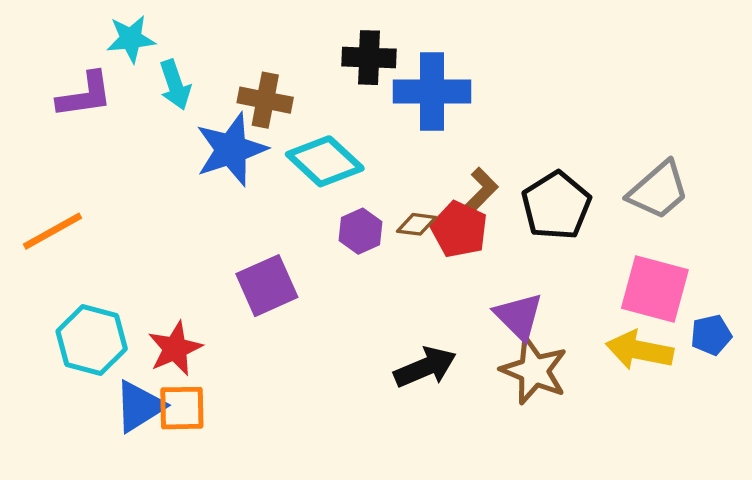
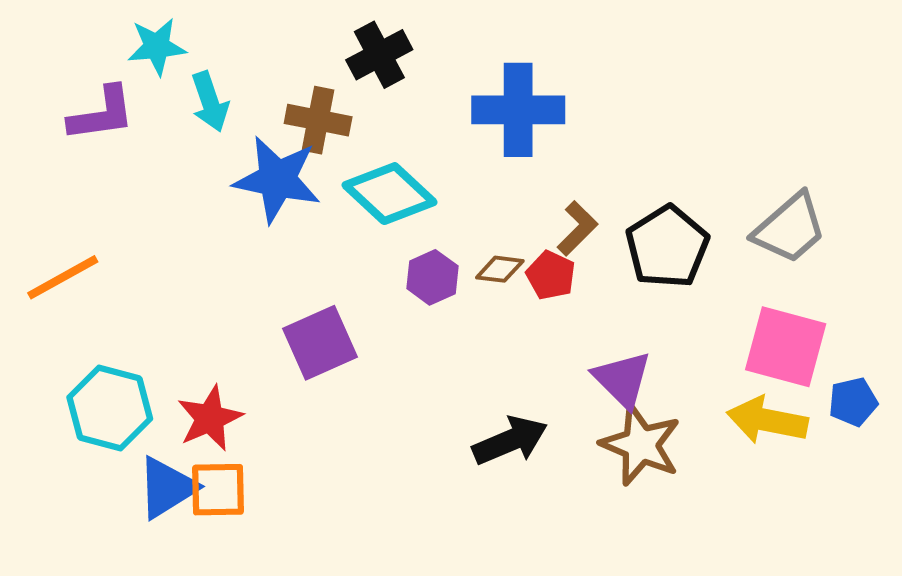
black cross: (369, 58) -> (379, 55), moved, turned -30
blue star: (231, 149) -> (277, 179), turned 30
red pentagon: (459, 229) -> (551, 275), size x0.7

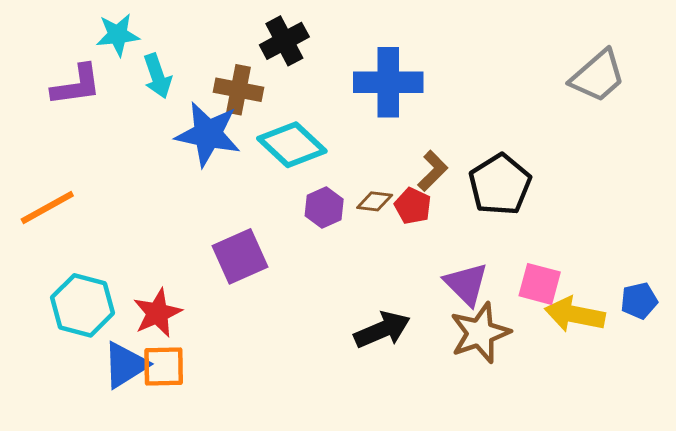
gray trapezoid: (790, 228) -> (598, 76), moved
pink square: (786, 347) -> (540, 284), moved, size x0.7
brown star: (641, 445) -> (480, 333), turned 30

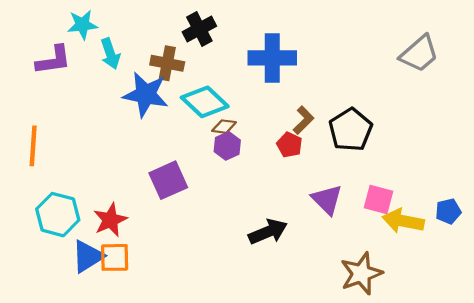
brown diamond: (375, 201) -> (224, 127), moved
orange line: (47, 208) -> (33, 146), turned -57
brown star: (480, 333) -> (361, 274), moved

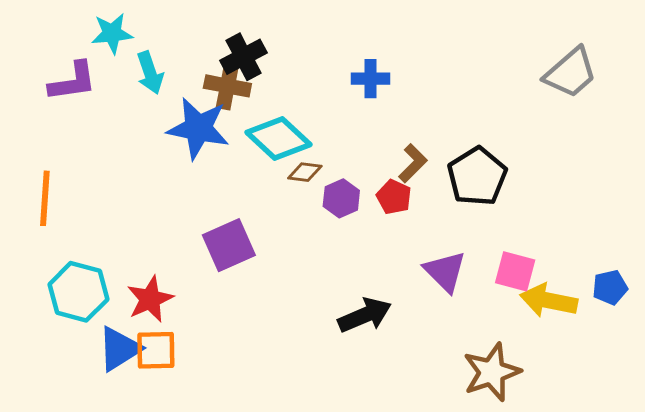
black cross: (199, 29) -> (243, 57), moved
blue cross: (272, 58) -> (371, 79), size x0.6
purple hexagon: (227, 146) -> (341, 198), moved

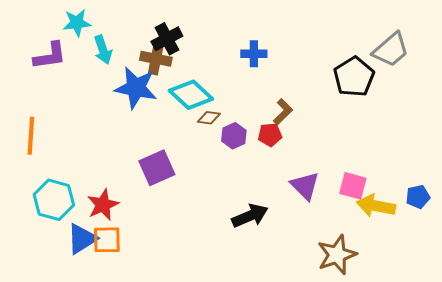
black pentagon: (477, 176) -> (354, 77), moved
red pentagon: (394, 197) -> (270, 135), turned -30

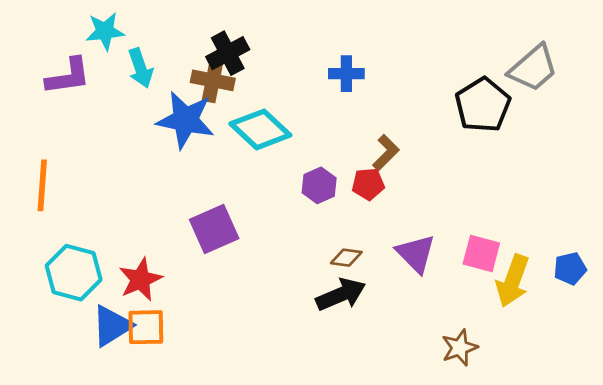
brown diamond: (209, 118) -> (346, 258), moved
yellow arrow: (376, 206) -> (513, 281), turned -81
brown star: (337, 255) -> (460, 348), size x0.7

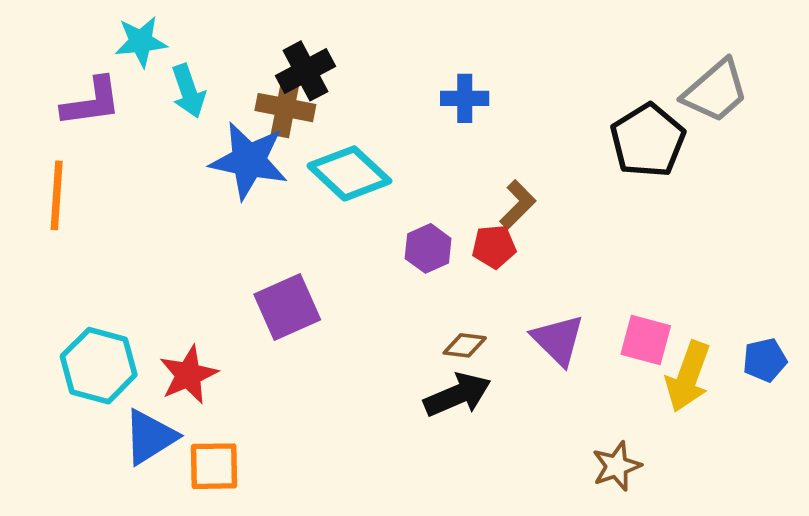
orange line: (42, 185) -> (57, 195), moved
orange square: (146, 327) -> (214, 466), moved

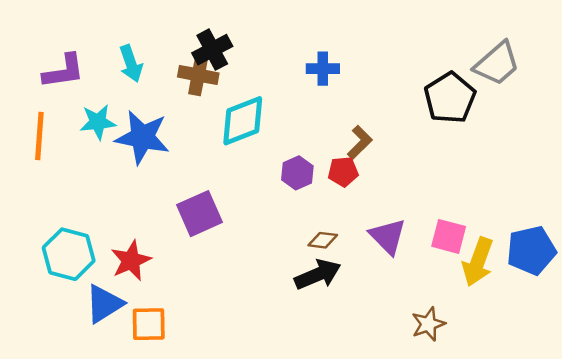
cyan star: (141, 42) -> (98, 122), moved
blue star: (249, 161) -> (142, 137), moved
cyan diamond: (349, 173) -> (243, 121), turned -64
blue pentagon: (765, 360) -> (531, 250), size x1.6

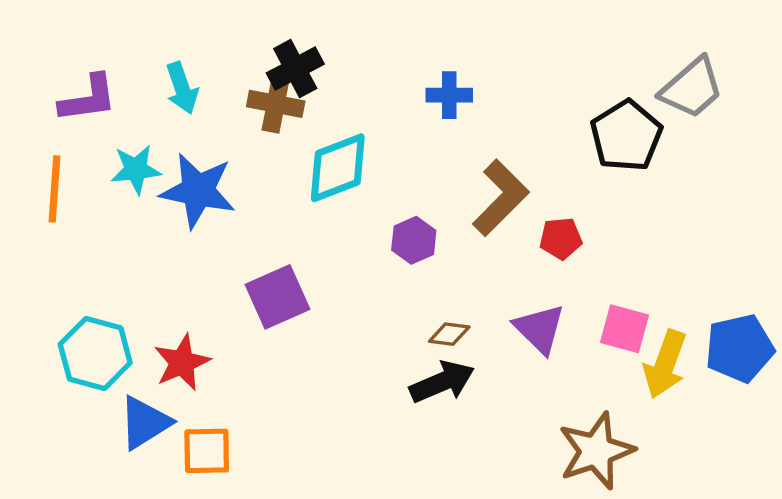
brown L-shape: (360, 142) -> (501, 198), size x1.6
red pentagon: (343, 172) -> (561, 238), moved
brown star: (428, 324) -> (596, 451), size x1.6

